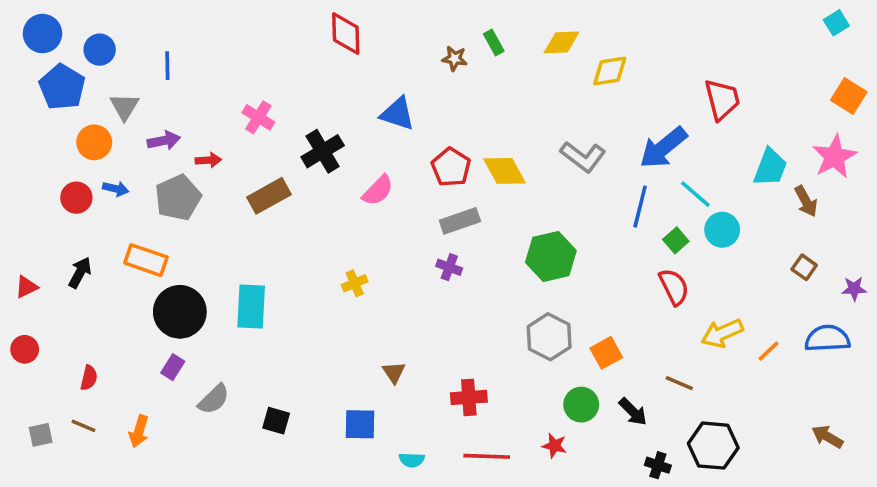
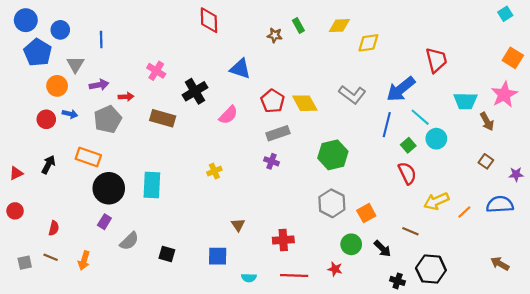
cyan trapezoid: (770, 167) -> (465, 101), turned 70
brown rectangle: (269, 196) -> (163, 118), turned 45

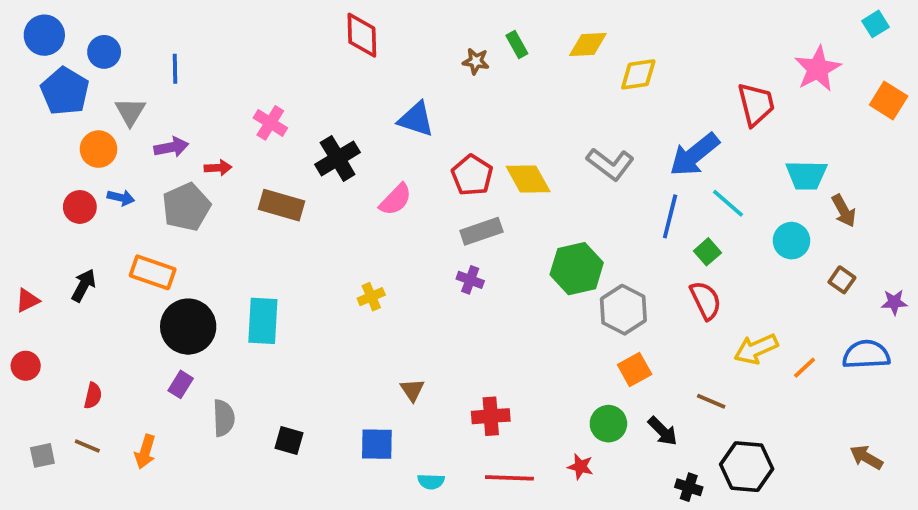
pink star: (504, 95) -> (818, 69), moved
cyan circle: (436, 139) -> (791, 241), moved
gray hexagon: (332, 203) -> (623, 310), moved
gray semicircle: (129, 241) -> (224, 418), turned -48

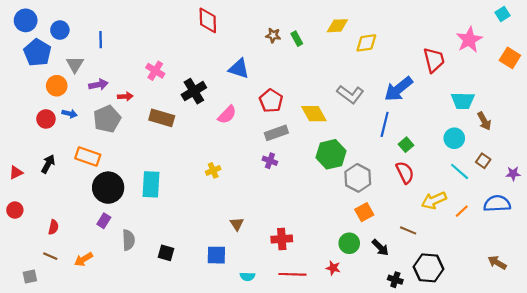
green rectangle: (517, 44) -> (297, 39), moved
yellow diamond: (528, 179) -> (314, 114), moved
cyan line: (728, 203) -> (460, 171), moved
orange arrow: (145, 452) -> (83, 259), turned 42
gray square: (42, 455) -> (30, 276), moved

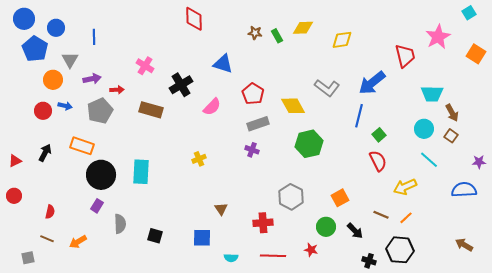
yellow diamond: (337, 26) -> (303, 28), moved
brown square: (483, 161) -> (451, 136), moved
gray hexagon: (358, 178) -> (291, 197), moved
orange line: (462, 211) -> (406, 218), moved

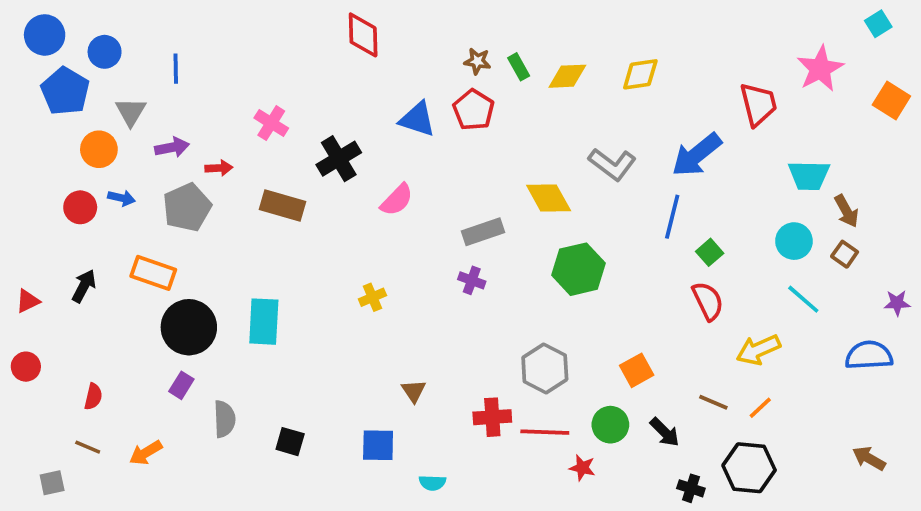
yellow diamond: (303, 28) -> (567, 76), moved
red pentagon: (253, 94) -> (474, 110), moved
red line: (273, 256) -> (545, 432), moved

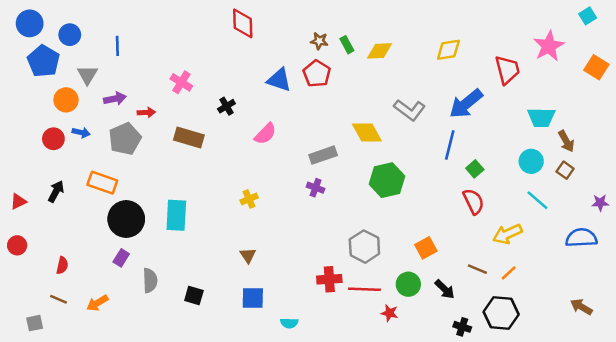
yellow diamond: (640, 74) -> (448, 50), moved
black cross: (339, 159) -> (226, 106), size x0.6
brown triangle: (414, 391) -> (248, 255), moved

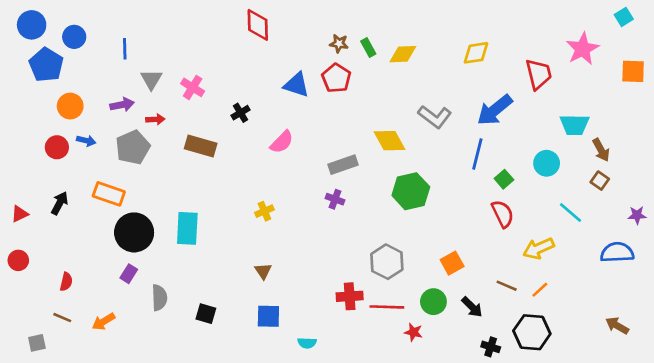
orange square: (596, 67) -> (633, 71), turned -30
gray triangle: (87, 75) -> (151, 79), moved
cyan circle: (531, 161) -> (547, 163), moved

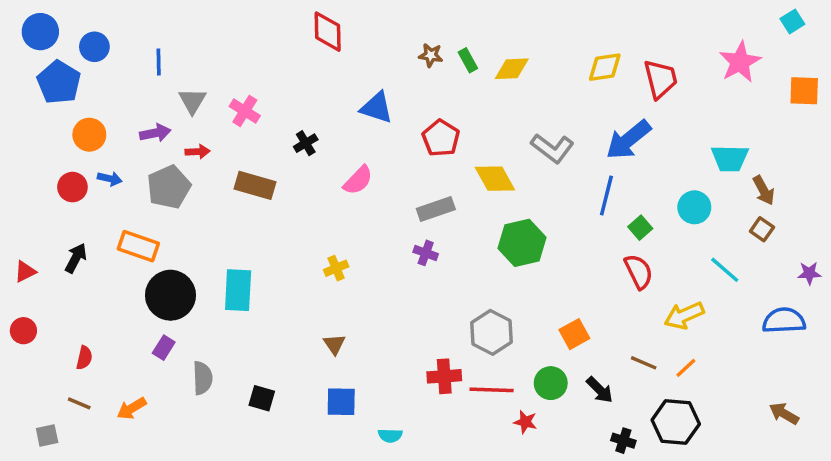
red trapezoid: (539, 74) -> (661, 79), moved
red pentagon: (336, 78) -> (441, 138), moved

